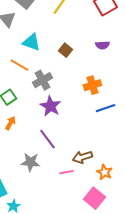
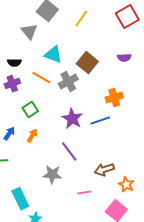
brown square: (65, 50) -> (87, 63), size x1.5
gray cross: (42, 80) -> (68, 82), moved
blue line: (105, 108) -> (100, 121), moved
pink line: (66, 172) -> (84, 193), moved

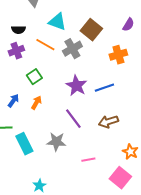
purple semicircle: (124, 58) -> (128, 25), turned -56
orange cross: (114, 98) -> (118, 55), moved
brown arrow: (104, 170) -> (108, 122), moved
cyan rectangle: (20, 199) -> (24, 144), moved

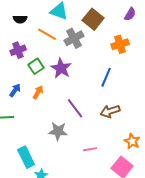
purple cross: (16, 51) -> (18, 50), moved
purple star: (76, 86) -> (61, 68), moved
blue line: (104, 88) -> (106, 77), turned -48
cyan rectangle: (24, 144) -> (26, 157), moved

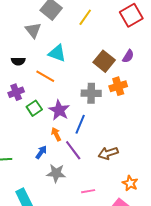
brown square: (93, 19) -> (104, 61), moved
gray cross: (74, 38) -> (91, 93), moved, turned 30
blue line: (106, 77) -> (80, 124), moved
blue arrow: (15, 90) -> (41, 152), moved
orange arrow: (38, 92) -> (56, 134), moved, turned -56

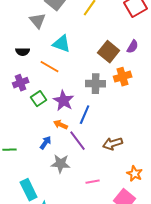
orange arrow: (56, 134) -> (61, 125), turned -40

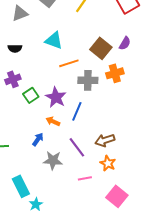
gray triangle: (38, 21) -> (20, 13), moved, turned 48
orange line: (50, 67) -> (69, 63), moved, turned -48
purple line: (78, 141) -> (77, 147), moved
orange star: (135, 174) -> (108, 163), moved

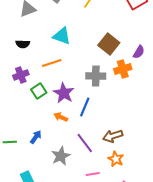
purple semicircle: (125, 43) -> (139, 52), moved
orange line: (69, 63) -> (52, 63), moved
blue arrow: (38, 139) -> (36, 137), moved
gray star: (53, 160) -> (61, 156), turned -30

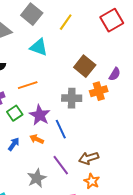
cyan triangle: (62, 36) -> (39, 47), moved
blue line: (85, 107) -> (61, 129), turned -48
blue arrow: (36, 137) -> (14, 144), moved

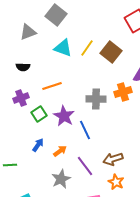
yellow line: (66, 22) -> (87, 48), moved
brown square: (85, 66) -> (111, 52), moved
orange arrow: (37, 139) -> (60, 151), moved, turned 120

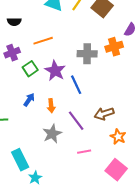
orange arrow: (60, 151) -> (51, 106), turned 120
orange star: (116, 182) -> (118, 137), moved

